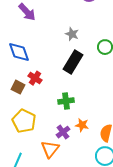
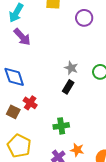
gray star: (72, 34) -> (71, 68), moved
black rectangle: (73, 62) -> (68, 87), size x0.6

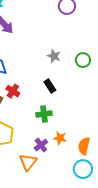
black rectangle: (68, 87) -> (50, 86), moved, turned -64

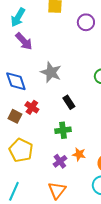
gray star: (54, 56) -> (51, 72), moved, size x1.5
orange triangle: (28, 162) -> (57, 190), moved

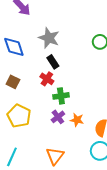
black rectangle: (69, 102) -> (53, 62), moved
red cross: (32, 107) -> (47, 79), moved
purple cross: (60, 161) -> (58, 117), moved

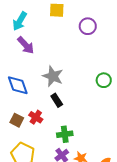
red cross: (47, 79) -> (36, 117), moved

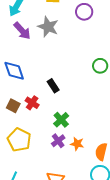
gray star: (53, 76) -> (48, 27), moved
green cross: (65, 134) -> (61, 120), turned -35

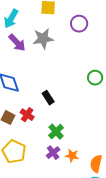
gray star: (48, 27) -> (43, 39), turned -30

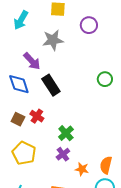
purple arrow: (17, 43) -> (32, 61), moved
black rectangle: (48, 98) -> (51, 85), moved, size x1.5
orange star: (72, 156) -> (82, 169), moved

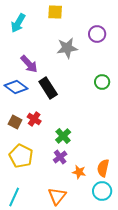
purple circle: (89, 25) -> (97, 34), moved
gray star: (53, 40) -> (67, 48), moved
blue diamond: (19, 84) -> (16, 87), turned -35

